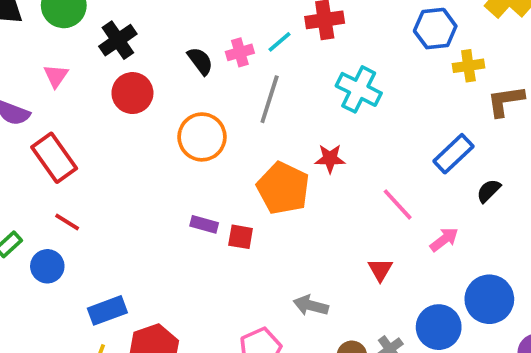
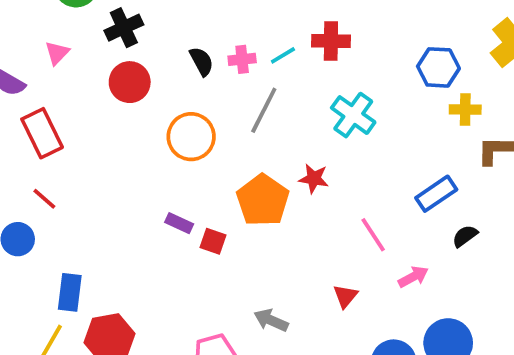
blue rectangle: (107, 310) -> (70, 292), turned -72

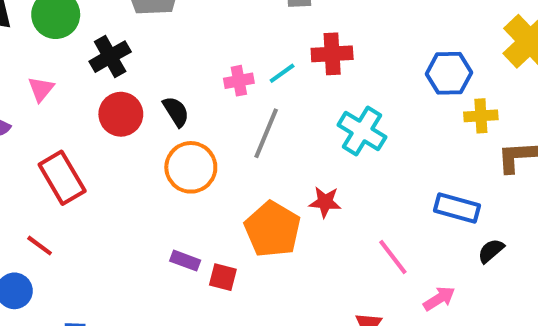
black semicircle: (202, 61) -> (176, 111), moved
red rectangle: (42, 133) -> (62, 178), moved
blue rectangle: (436, 194) -> (457, 208), turned 54

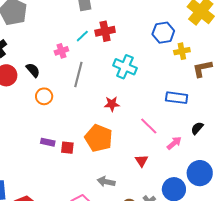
cyan line: (282, 73) -> (82, 36), moved
orange circle: (191, 167) -> (44, 96), size x0.7
orange pentagon: (273, 229) -> (99, 138), moved
black semicircle: (491, 251) -> (197, 128), moved

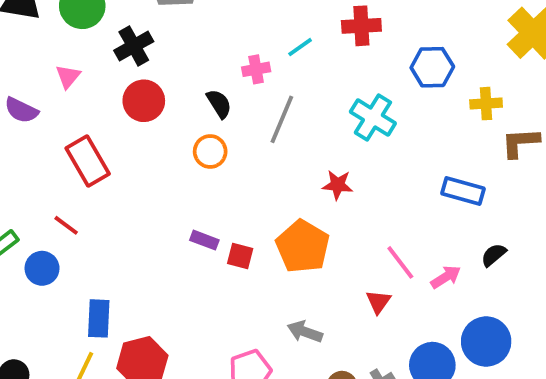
red cross: (105, 31) -> (361, 26), moved
blue hexagon: (163, 33) -> (432, 67), moved
black semicircle: (33, 70) -> (219, 104), moved
pink line: (149, 126) -> (400, 262), moved

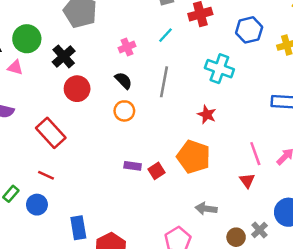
pink cross: (256, 69) -> (127, 47), moved
pink triangle: (68, 77) -> (15, 67), moved, turned -42
red star: (338, 185) -> (207, 114), turned 30
red square: (240, 256) -> (157, 171), turned -35
pink line: (400, 262) -> (255, 154), turned 30

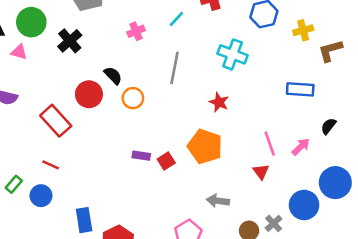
black semicircle: (123, 81) -> (113, 75), moved
red circle: (77, 89) -> (89, 94), moved

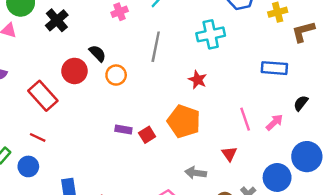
cyan cross: (233, 54) -> (211, 34), turned -32
red triangle: (261, 172) -> (229, 154), moved

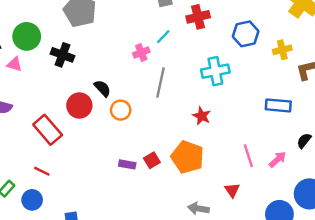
pink cross: (120, 12) -> (141, 52), moved
black cross: (57, 20) -> (62, 55), turned -30
red square: (147, 135) -> (152, 160), moved

